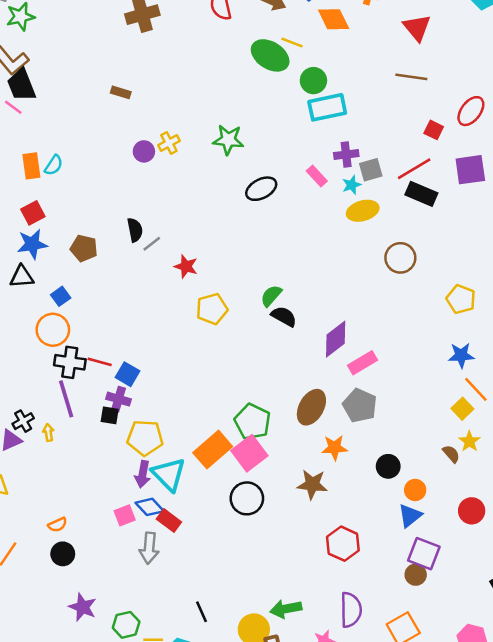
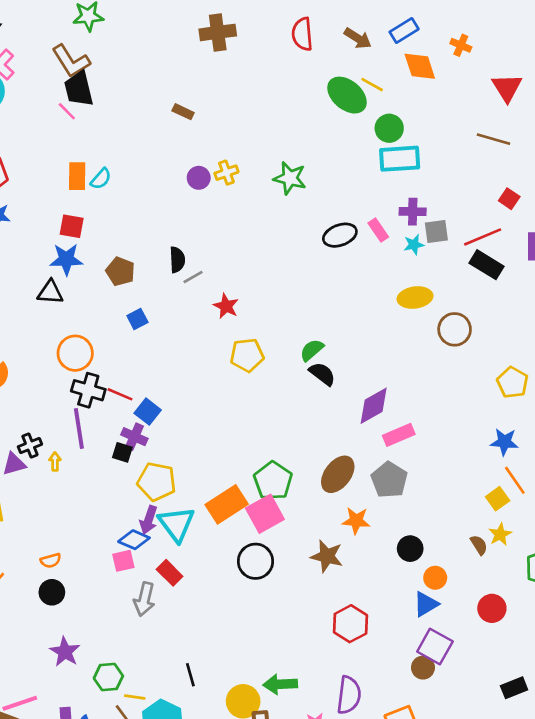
black ellipse: (261, 189) -> (340, 235), moved
yellow ellipse: (363, 211) -> (415, 298), moved
red square: (33, 213) -> (72, 226), turned 30
blue square: (61, 296) -> (137, 319), moved
blue diamond: (150, 507) -> (134, 540), moved, turned -32

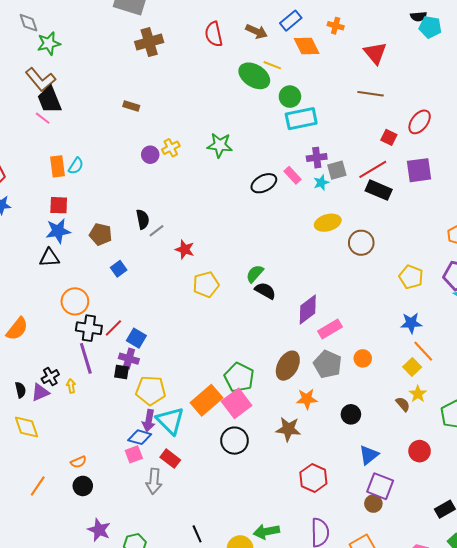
red line: (120, 394) -> (113, 328), turned -60
orange circle: (435, 578) -> (363, 358), moved

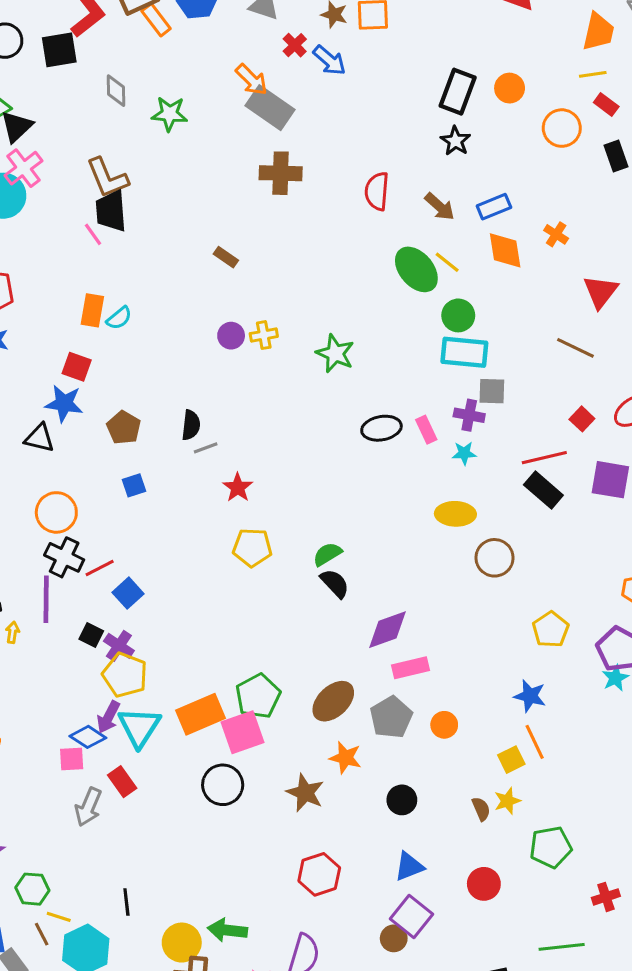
green star: (49, 43) -> (170, 114), moved
gray square: (337, 170) -> (492, 391), moved
purple cross: (129, 359) -> (119, 646), moved

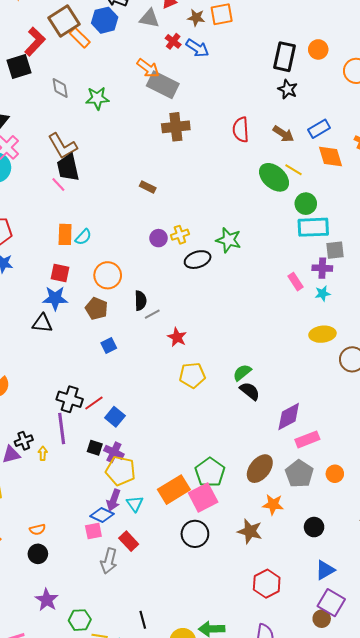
black ellipse: (381, 428) -> (198, 260), moved
orange circle: (56, 512) -> (108, 275), moved
cyan triangle: (139, 727) -> (135, 504), size x0.6

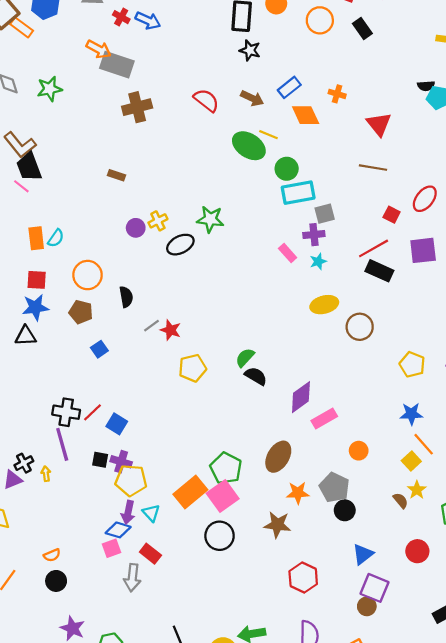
red semicircle: (241, 130) -> (206, 100), turned 140
gray line: (152, 314) -> (151, 326), moved
gray pentagon: (299, 474) -> (334, 487), moved

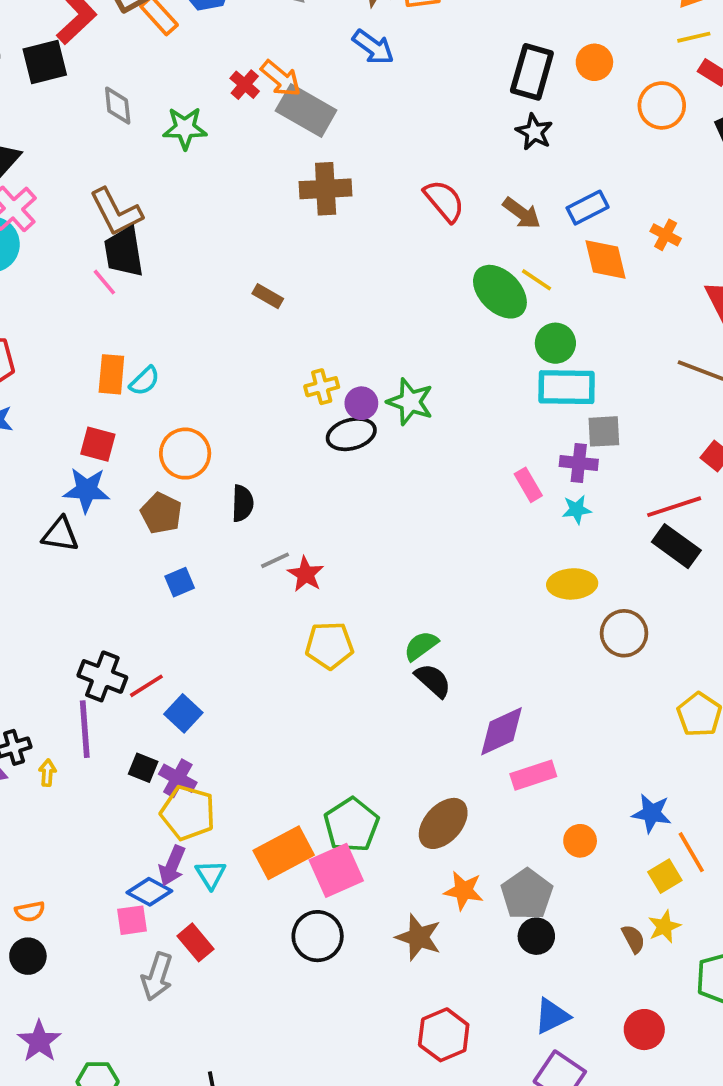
red cross: (121, 17) -> (245, 85), moved
purple circle: (136, 228) -> (361, 403), moved
blue star: (411, 414) -> (652, 813), moved

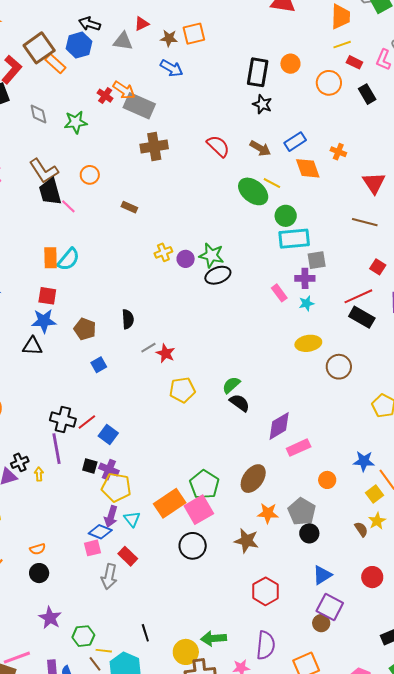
pink line: (104, 282) -> (68, 206), moved
cyan semicircle: (145, 381) -> (69, 259), size x1.4
black ellipse: (351, 434) -> (218, 275), moved
orange circle: (185, 454) -> (90, 175), moved, size x0.7

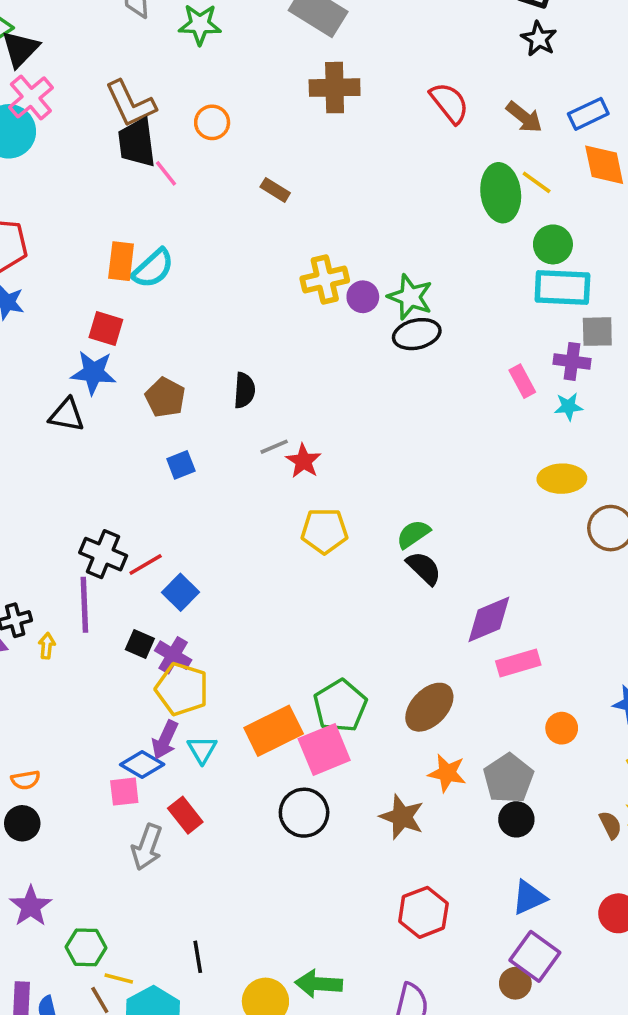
green ellipse: (253, 191) -> (501, 193), turned 36
yellow cross: (163, 252) -> (325, 280), size x1.4

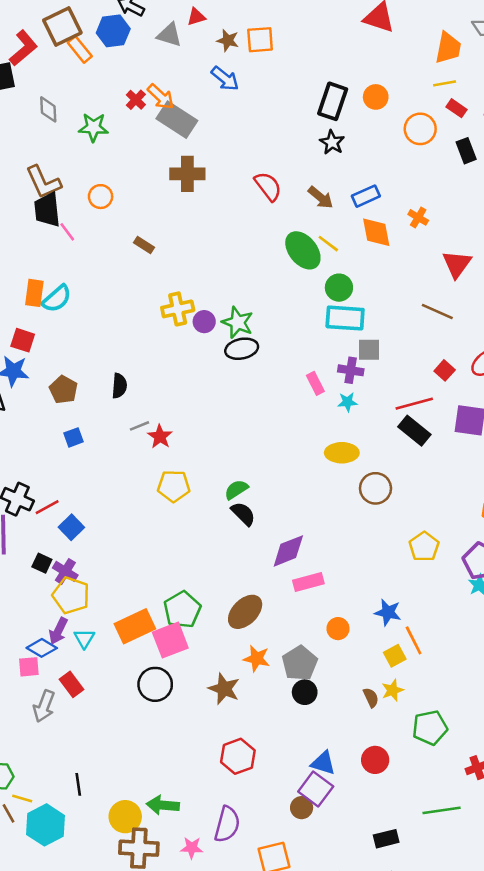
green ellipse: (501, 193) -> (303, 250), turned -33
blue triangle: (529, 897) -> (323, 763), moved, turned 40

